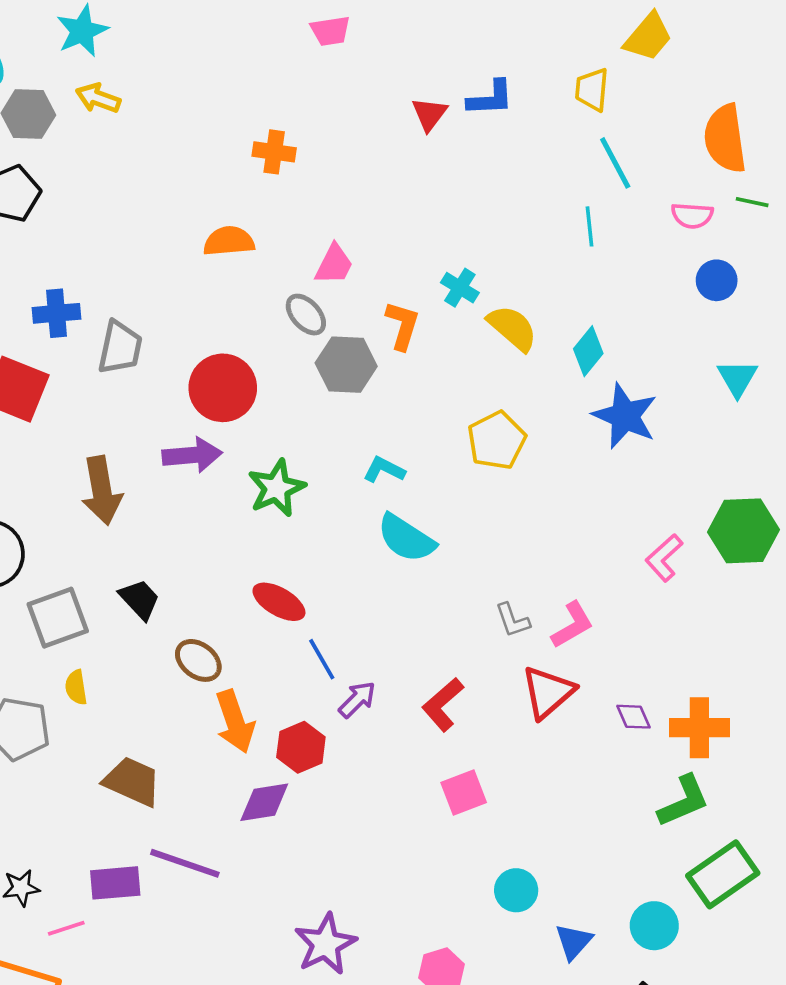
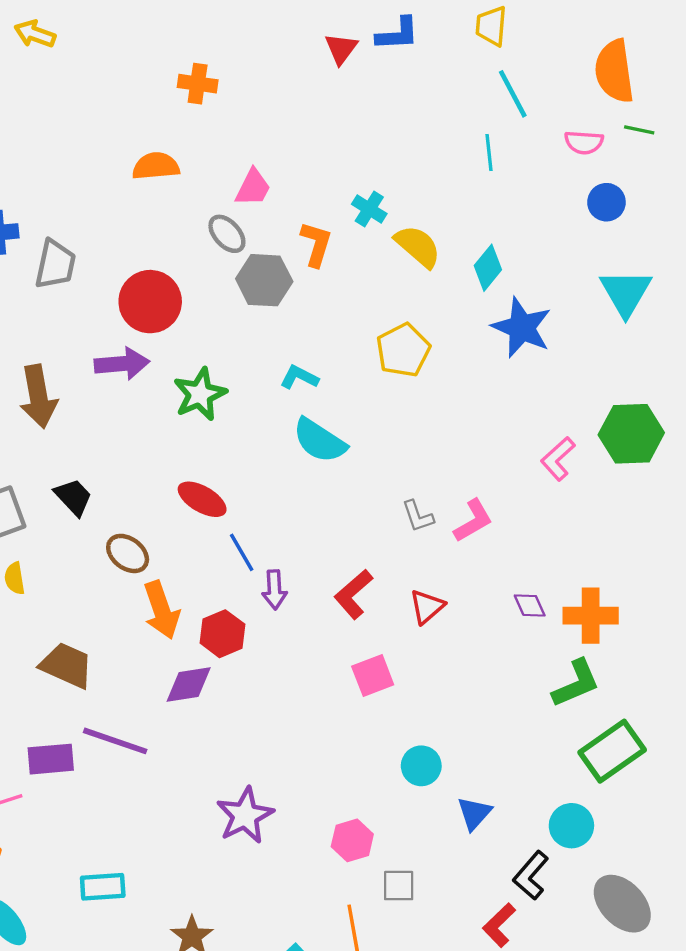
cyan triangle: (737, 378) -> (626, 293), size x1.4
red triangle: (548, 692) -> (427, 607), moved, size x0.7
purple arrow: (357, 700) -> (274, 590), turned 132
cyan circle: (654, 926) -> (571, 826), moved

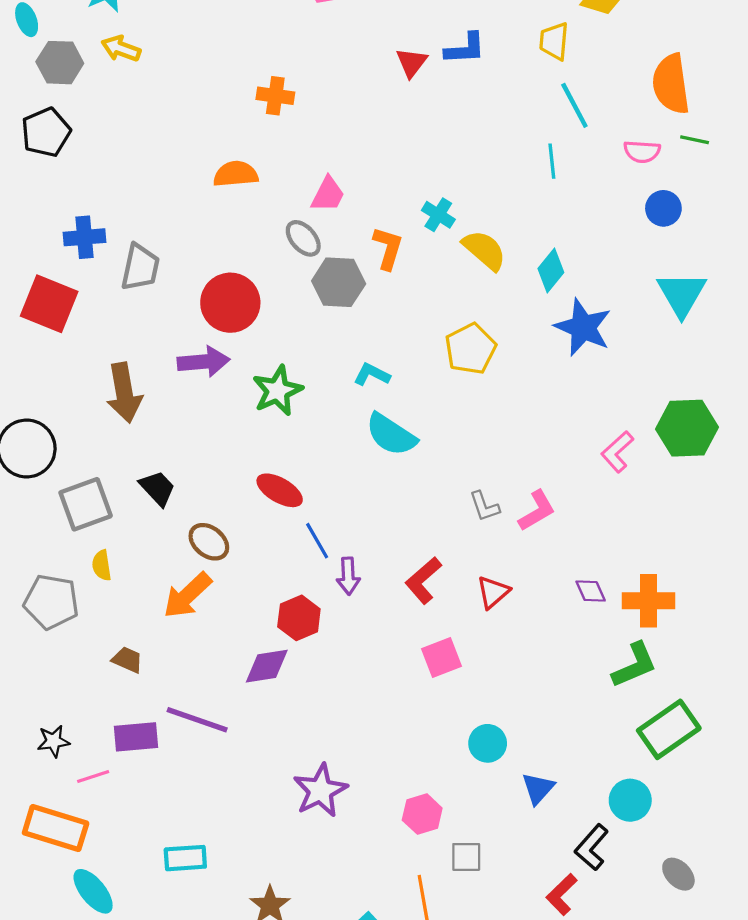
orange arrow: (161, 610) -> (187, 595), moved, turned 66
brown trapezoid: (67, 665) -> (127, 660), moved, size x0.6
gray ellipse: (622, 904) -> (678, 874), size x0.6

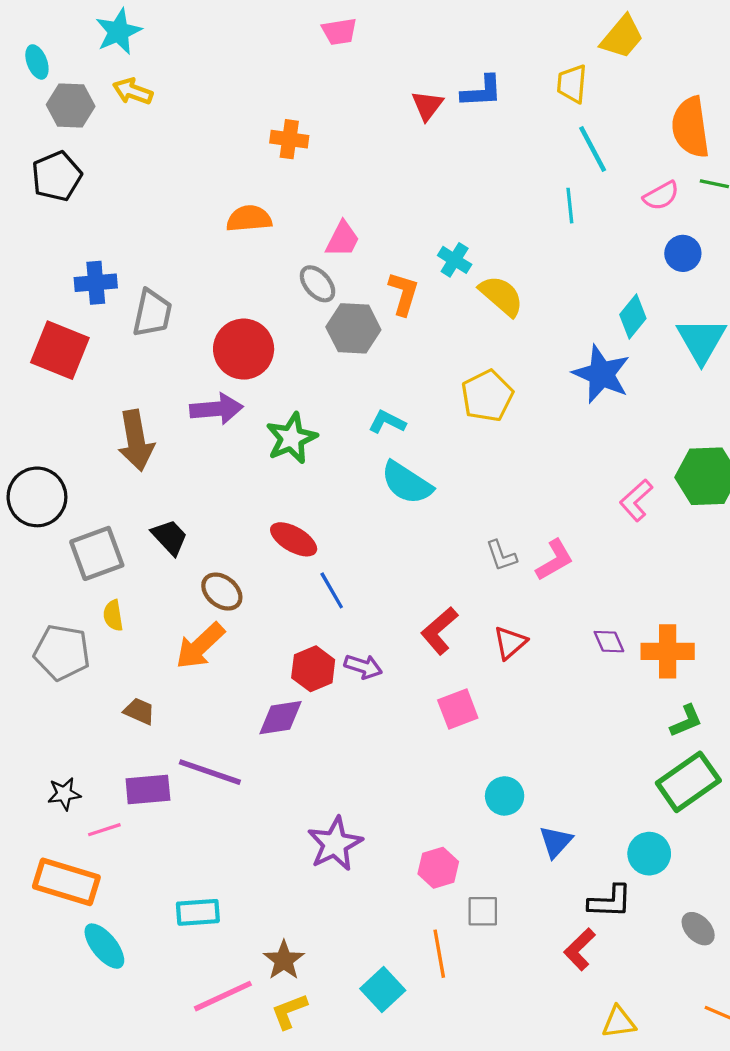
pink semicircle: (642, 152) -> (661, 196), turned -33
cyan diamond: (551, 271) -> (633, 316), moved
purple arrow: (348, 576) -> (363, 667), moved, turned -69
green L-shape: (634, 665) -> (686, 721), moved, size x0.7
black L-shape: (592, 847) -> (610, 901), turned -129

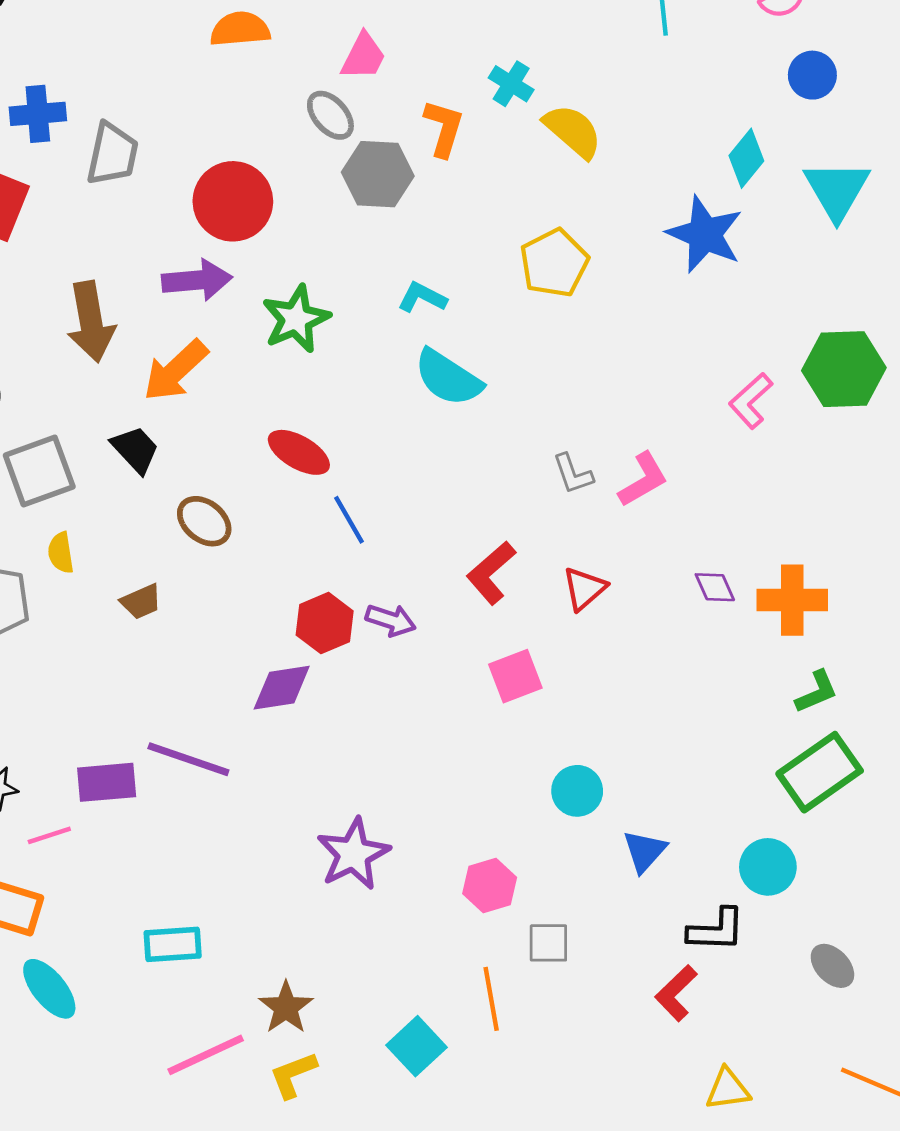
orange arrow: (200, 646) -> (175, 371), moved
brown trapezoid: (139, 711) -> (141, 602), moved, turned 132

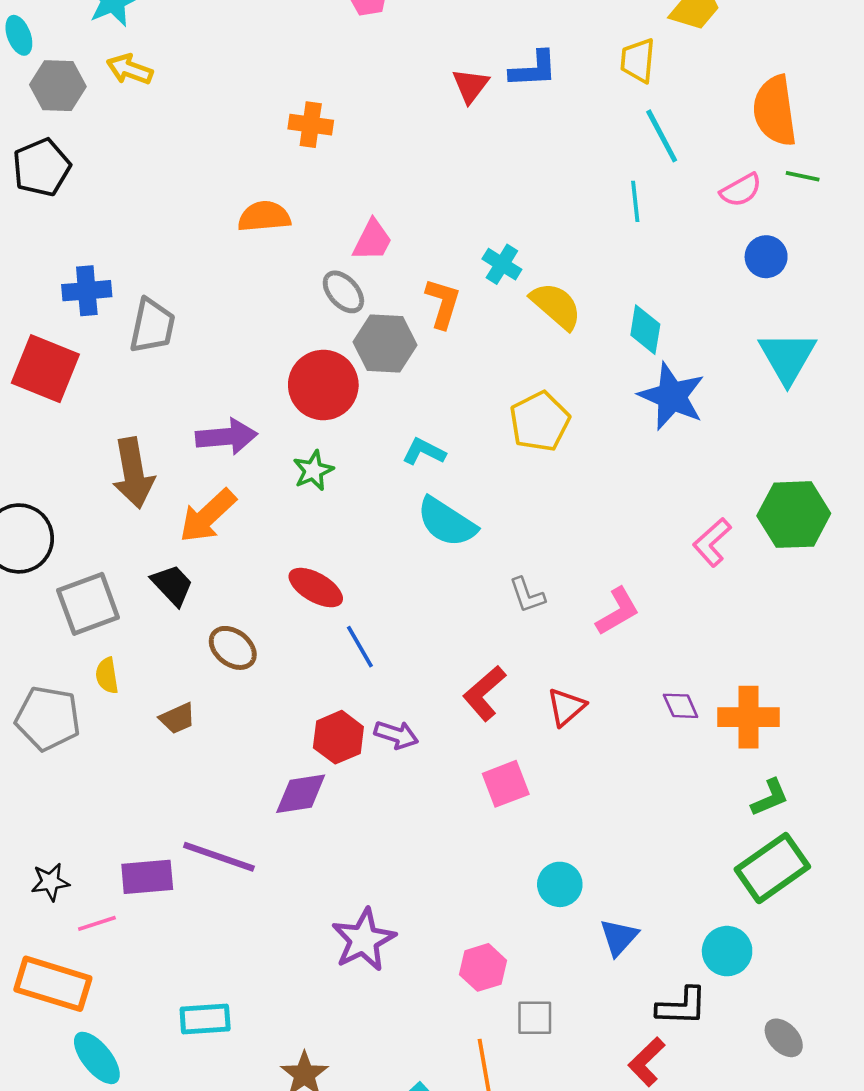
cyan diamond: (746, 158) -> (645, 330), moved, turned -30
red circle: (233, 201) -> (323, 385), moved
green star: (296, 319) -> (313, 471), size x0.7
gray L-shape: (573, 474) -> (527, 595), moved

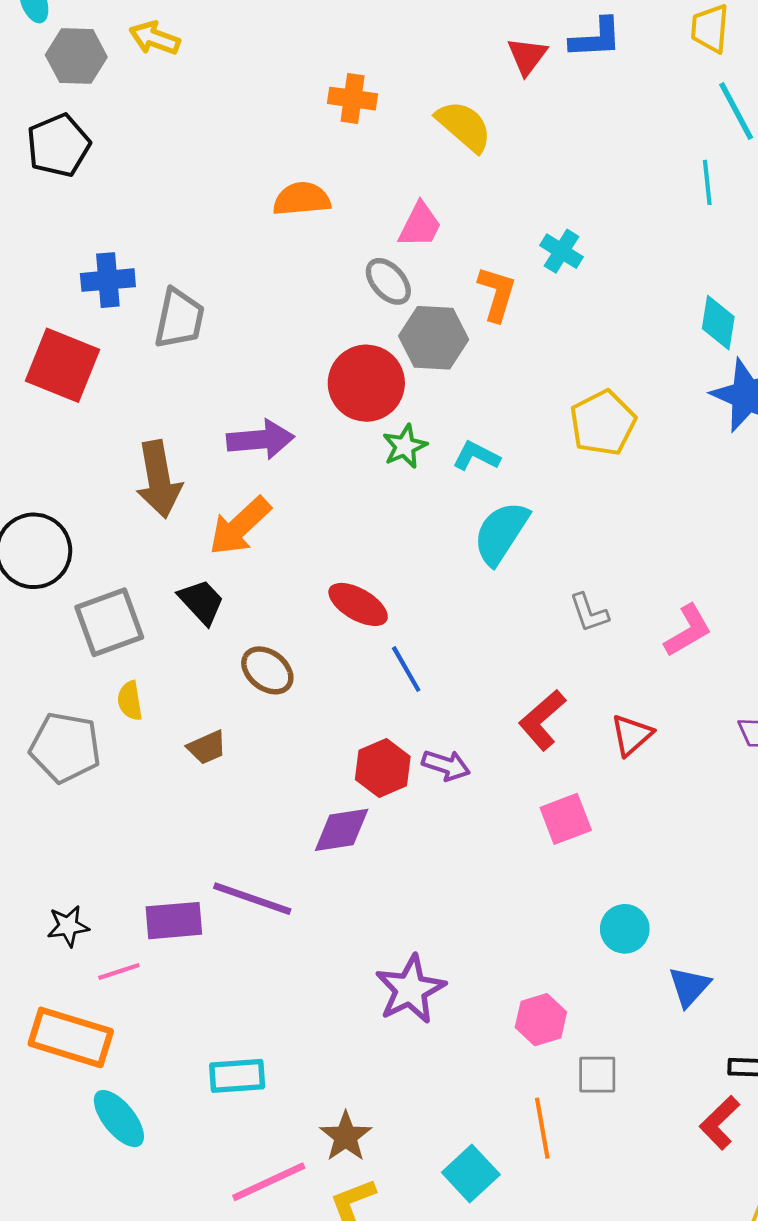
yellow semicircle: (556, 306) -> (464, 126), moved
green star: (313, 471) -> (405, 446), moved
cyan semicircle: (447, 522) -> (501, 533), turned 90

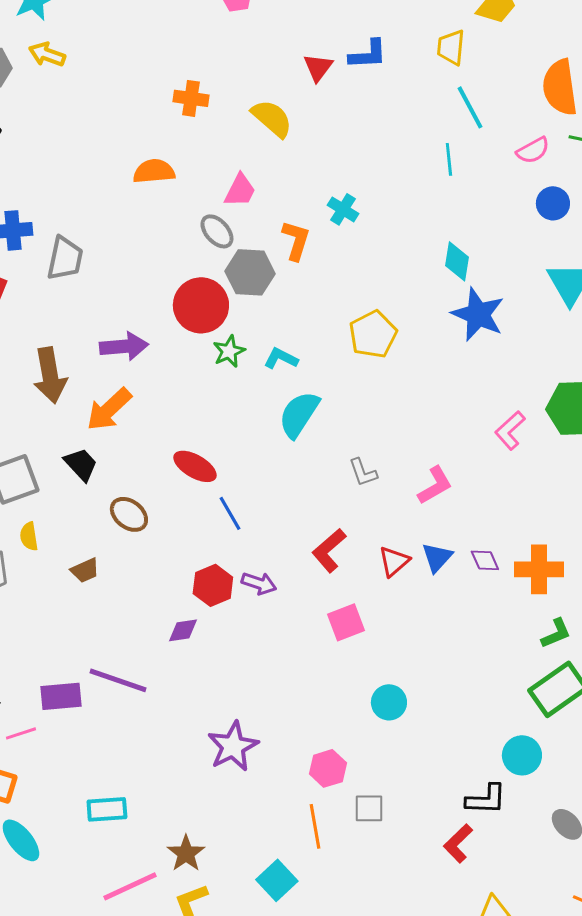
purple diamond: (342, 830) -> (183, 630), size x0.7
blue triangle: (689, 987) -> (437, 557), moved
orange line: (542, 1128) -> (315, 826), moved

